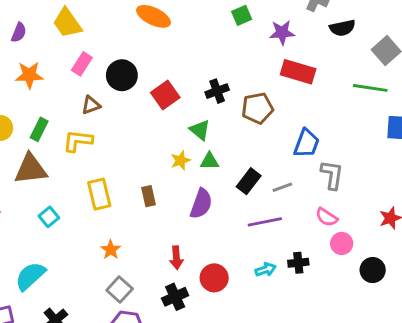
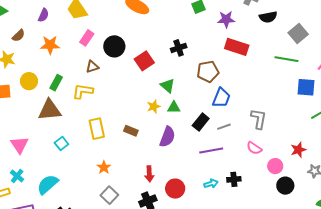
black cross: (217, 91) -> (179, 48), moved
blue trapezoid: (306, 143) -> (221, 98), moved
brown rectangle: (149, 196) -> (131, 131), turned -56
pink circle: (342, 243) -> (275, 166), moved

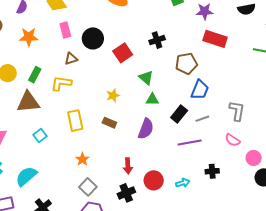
pink rectangle: (87, 38) -> (65, 30), turned -49
yellow star: (154, 106) -> (113, 95), moved
cyan arrow: (211, 184) -> (183, 183), moved

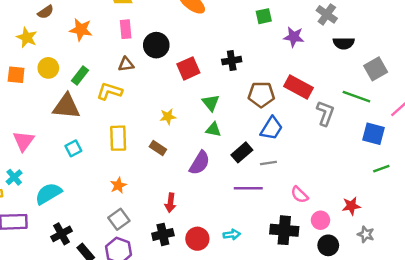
red rectangle: (215, 39) -> (298, 87), moved
gray L-shape: (237, 111) -> (325, 113), moved
black cross: (212, 171) -> (284, 230), moved, size x1.6
red circle: (154, 180) -> (197, 239), moved

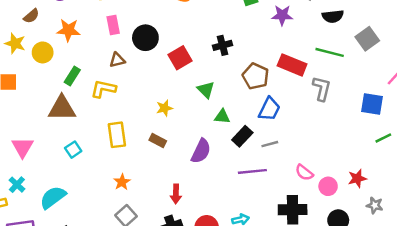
yellow circle: (48, 68) -> (43, 52), moved
brown pentagon: (261, 94) -> (256, 76), turned 30
green line: (356, 97) -> (330, 52), moved
green triangle: (213, 130) -> (222, 117), moved
pink circle: (320, 220) -> (328, 186), moved

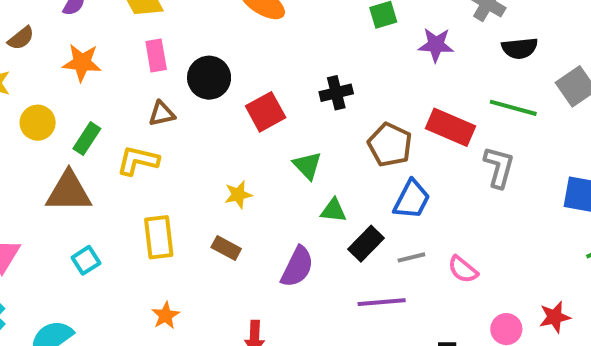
yellow circle: (43, 52) -> (38, 123), moved
pink semicircle: (304, 173) -> (463, 269), moved

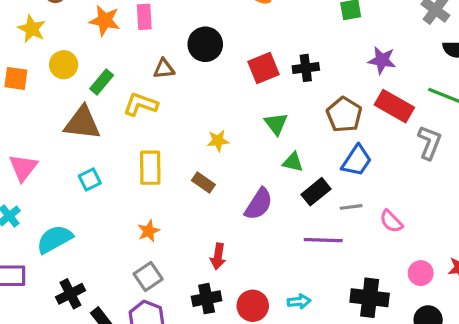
purple star: (436, 45) -> (382, 60), moved
pink rectangle: (156, 56) -> (144, 17), moved
red square: (266, 112) -> (263, 68), moved

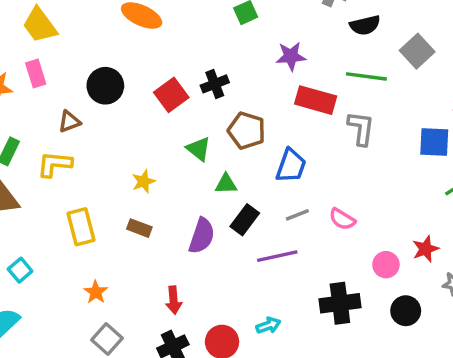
brown pentagon: (344, 115) -> (247, 131), moved
cyan square: (90, 180) -> (20, 270), moved
black rectangle: (316, 192) -> (245, 220), moved

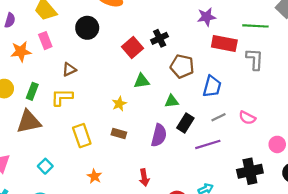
black circle: (105, 86) -> (87, 28), moved
green triangle: (199, 149) -> (142, 81), moved, turned -42

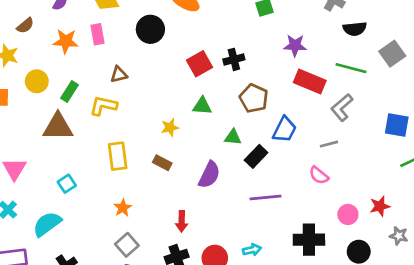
gray L-shape: (255, 59) -> (342, 107), turned -145
gray line: (218, 117) -> (329, 144), moved
black rectangle: (185, 123) -> (256, 156), moved

